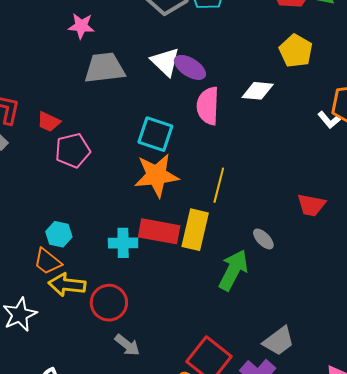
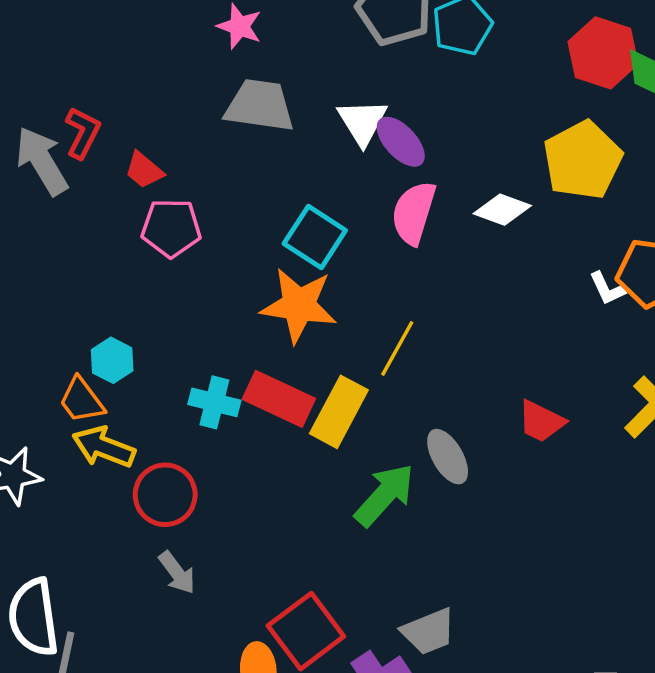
yellow pentagon: (296, 51) -> (583, 160), size x1.4
gray ellipse: (263, 239) -> (448, 457), size x1.4

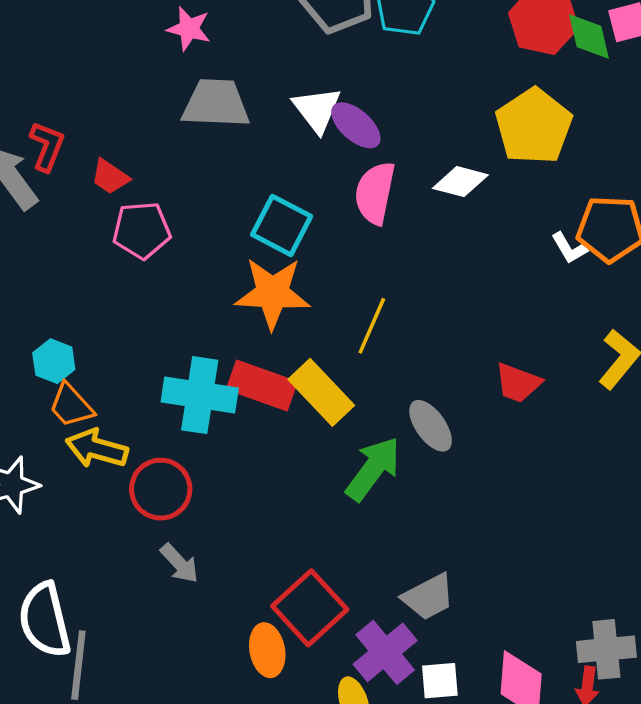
cyan hexagon: (112, 360) -> (54, 361), moved
cyan cross: (214, 402) -> (200, 395), size x1.5
yellow rectangle: (339, 412) -> (321, 392), turned -66

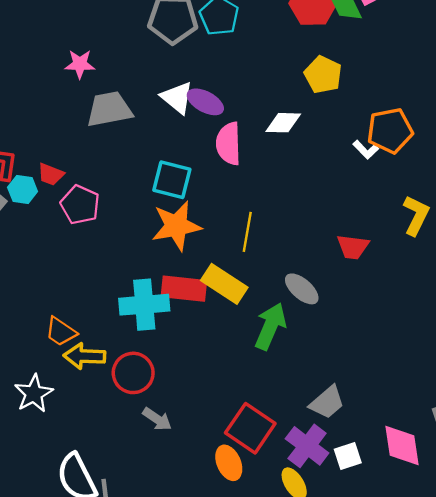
yellow pentagon: (534, 126) -> (323, 75), size x0.7
pink pentagon: (142, 230) -> (80, 205), turned -30
cyan hexagon: (54, 361) -> (23, 189), moved

